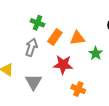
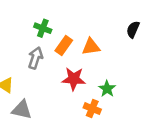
green star: (96, 53) -> (107, 89), moved
gray triangle: (33, 82) -> (22, 110), moved, turned -48

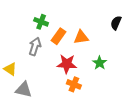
green star: (107, 89) -> (100, 63), moved
orange cross: (92, 109) -> (74, 84), moved

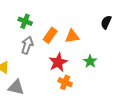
green cross: (41, 22) -> (25, 21), moved
red star: (67, 64) -> (58, 62), turned -30

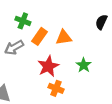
green cross: (25, 21) -> (23, 21), moved
gray arrow: (27, 45) -> (14, 47), turned -138

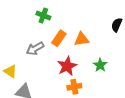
green cross: (23, 21) -> (43, 15), moved
orange cross: (56, 88) -> (74, 87), turned -32

